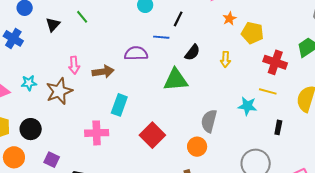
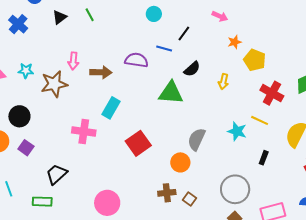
purple square: (52, 160) -> (26, 148), moved

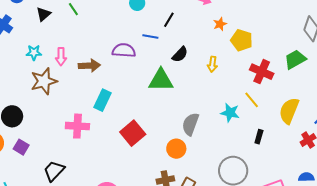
cyan star: (26, 71) -> (34, 53), moved
yellow line: (260, 120) -> (252, 100), turned 30

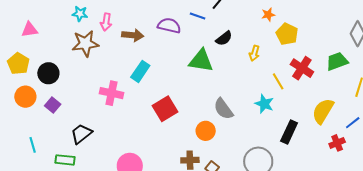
yellow line: (252, 100) -> (278, 81), moved
gray semicircle: (190, 124) -> (223, 109), turned -65
black rectangle: (259, 137) -> (289, 132), size x1.6

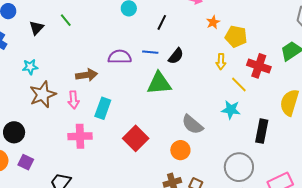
blue line: (198, 16) -> (150, 52), moved
pink arrow: (106, 22) -> (74, 100), moved
yellow arrow: (254, 53) -> (221, 62), moved

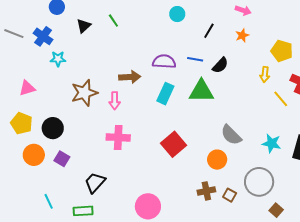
orange star: (213, 22) -> (242, 35), moved
cyan star: (30, 67) -> (58, 59), moved
cyan rectangle: (103, 108) -> (165, 94), moved
cyan star: (231, 110) -> (272, 143), moved
gray circle: (239, 167) -> (259, 182), moved

